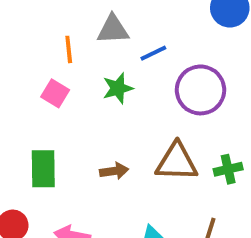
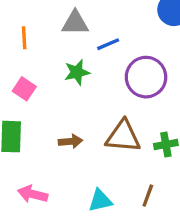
orange line: (69, 49) -> (24, 38), moved
pink square: (55, 93) -> (24, 89), moved

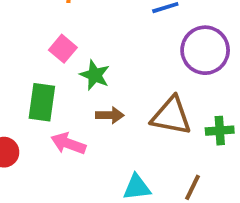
green star: (77, 72) -> (95, 75), moved, turned 30
pink arrow: (33, 194) -> (68, 144), moved

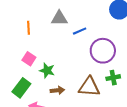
green rectangle: (42, 102) -> (21, 88), turned 36
green cross: (220, 131) -> (113, 78), moved

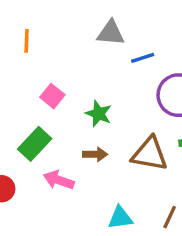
orange line: (28, 28) -> (27, 41), moved
green star: (47, 71) -> (99, 114), moved

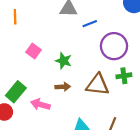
green rectangle: (35, 144) -> (16, 92), moved

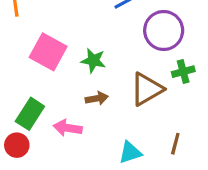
pink square: (33, 51) -> (48, 52), size x1.6
brown triangle: (98, 85) -> (147, 89), turned -30

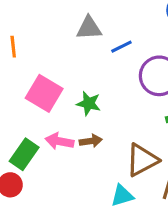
brown triangle: (147, 89) -> (142, 160), moved
pink arrow: (68, 128) -> (59, 141), moved

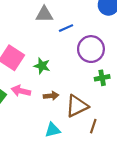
brown arrow: (91, 141) -> (51, 96), moved
cyan triangle: (122, 196) -> (53, 130), moved

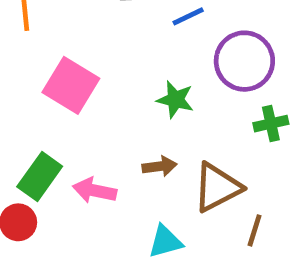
green star: (42, 66) -> (175, 100), moved
pink arrow: (21, 91) -> (95, 191), moved

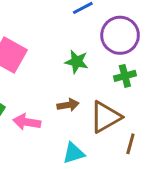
green cross: (271, 124) -> (125, 76), moved

